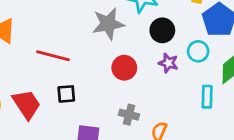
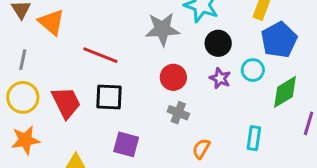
black square: (66, 94) -> (109, 97), size x1.4
cyan rectangle: (207, 97) -> (254, 138), moved
gray cross: (129, 115) -> (178, 113), moved

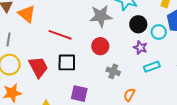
cyan circle: (253, 70) -> (159, 32), moved
red circle: (173, 77) -> (100, 46), moved
cyan rectangle: (254, 138) -> (152, 67), moved, turned 63

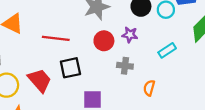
purple star: (140, 48) -> (130, 35), moved

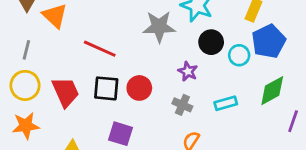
red circle: (104, 41) -> (139, 88), moved
gray cross: (125, 66) -> (182, 105), moved

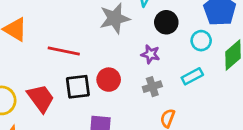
cyan circle: (239, 55) -> (201, 41), moved
gray cross: (182, 105) -> (152, 87), turned -30

